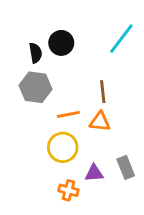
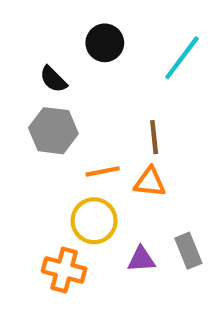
black circle: (61, 43) -> (105, 43), moved
black semicircle: (36, 53) -> (53, 79), turned 144
orange cross: (68, 190) -> (64, 270), moved, size x1.4

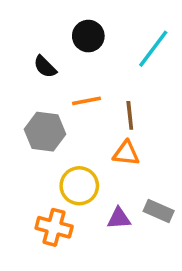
gray hexagon: (53, 131) -> (45, 132), moved
orange line: (103, 171) -> (86, 101), moved
gray rectangle: (188, 251) -> (159, 211), turned -44

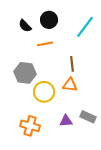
black semicircle: (45, 67) -> (25, 26), moved
orange line: (86, 101) -> (45, 44), moved
yellow circle: (79, 186) -> (44, 92), moved

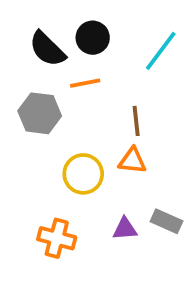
black semicircle: (25, 26) -> (47, 49), size x1.5
gray hexagon: (25, 73) -> (40, 113), moved

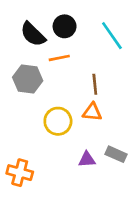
cyan line: (161, 51) -> (112, 36), turned -72
orange cross: (57, 238) -> (20, 173), moved

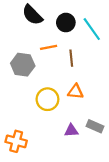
black circle: (65, 26) -> (66, 23), moved
black semicircle: (33, 34) -> (32, 15), moved
brown line: (95, 84) -> (71, 58), moved

